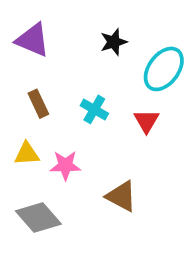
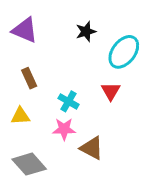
cyan cross: (94, 109) -> (68, 101), moved
pink star: (65, 165) -> (64, 129), moved

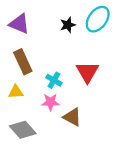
cyan ellipse: (124, 52) -> (98, 19), moved
brown rectangle: (29, 78) -> (23, 62), size x1.5
red triangle: (111, 91) -> (87, 72), size x1.5

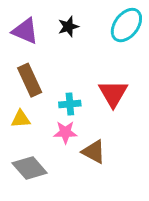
black star: (68, 25) -> (68, 27), moved
cyan cross: (54, 80) -> (70, 104), turned -35

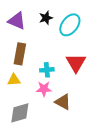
cyan ellipse: (126, 25) -> (70, 25), moved
brown rectangle: (30, 80) -> (20, 54), turned 35
gray diamond: (30, 168) -> (20, 113), turned -65

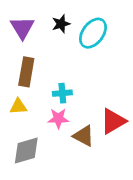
purple triangle: (17, 21) -> (22, 28), turned 36
red triangle: (76, 63) -> (113, 121), moved, turned 30

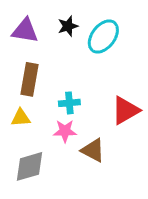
purple triangle: (22, 28) -> (25, 31), turned -50
red triangle: (113, 121) -> (126, 110), moved

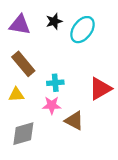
brown rectangle: (29, 79) -> (23, 64), turned -50

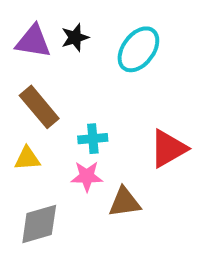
black star: (54, 21) -> (75, 37), moved
brown triangle: (74, 121) -> (125, 202), turned -36

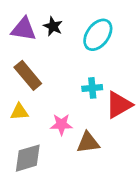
black star: (75, 37) -> (53, 26), turned -30
cyan cross: (93, 139) -> (92, 88), moved

